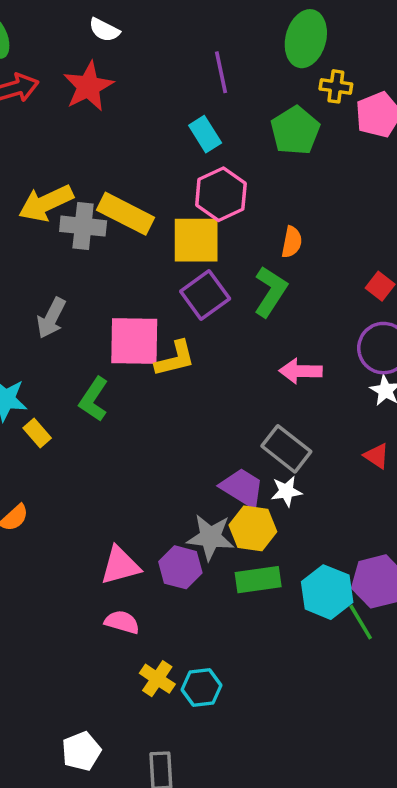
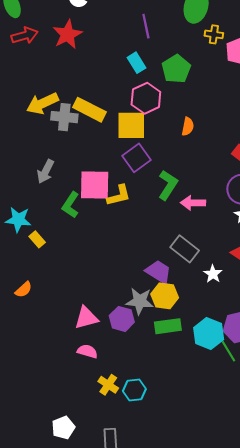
green pentagon: (295, 131) -> (176, 69), moved
green L-shape: (270, 291) -> (168, 185), moved
green L-shape: (94, 399) -> (71, 205), moved
white star: (286, 491) -> (213, 274), moved, turned -30

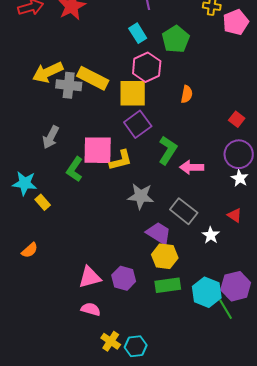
gray star: (140, 301) -> (141, 196), moved

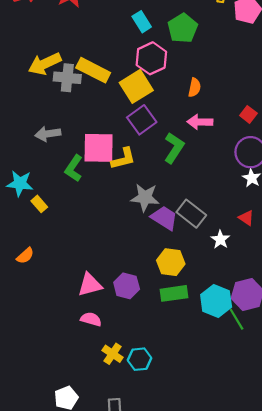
yellow square: (133, 93) -> (136, 86), turned -32
gray arrow: (51, 137) -> (48, 134), turned 55
pink arrow: (192, 167) -> (200, 122), moved
purple trapezoid: (159, 233) -> (164, 218), moved

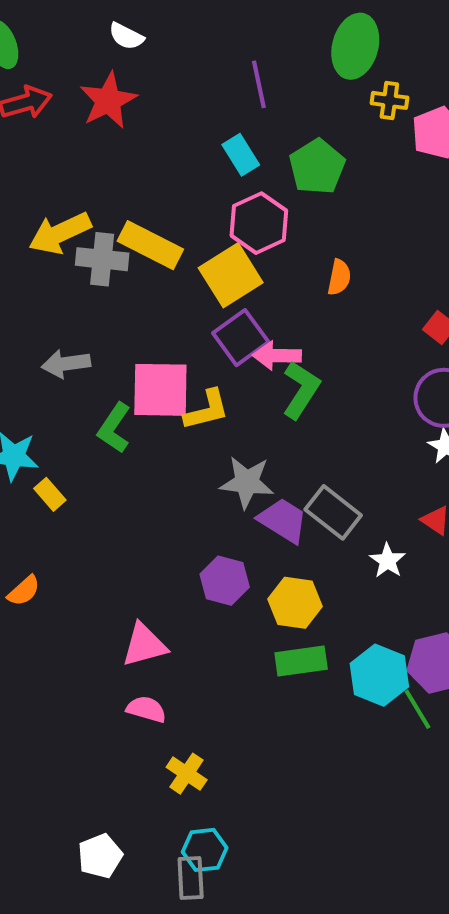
pink arrow: (200, 122) -> (277, 356), moved
purple hexagon: (127, 286) -> (225, 581), moved
cyan hexagon: (140, 359) -> (205, 850), moved

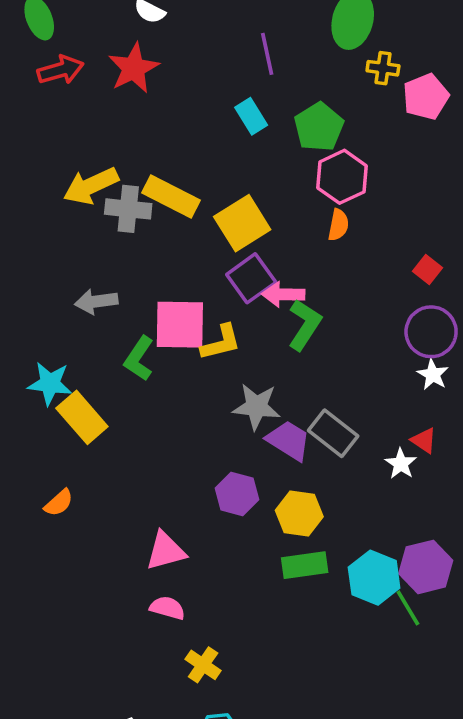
pink hexagon: (259, 223) -> (342, 177), moved
yellow rectangle: (50, 494) -> (82, 417), size x1.8
white star: (387, 561) -> (401, 464), moved

